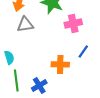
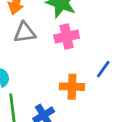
pink cross: (73, 23) -> (67, 37), moved

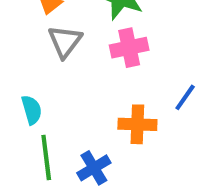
gray triangle: (25, 32) -> (65, 41), turned -45

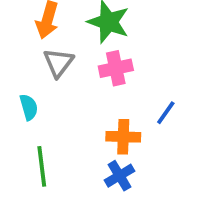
cyan semicircle: (32, 110) -> (29, 107), moved
blue cross: (94, 168) -> (120, 176), moved

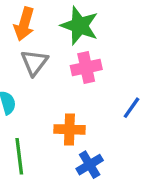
orange cross: (123, 137) -> (69, 129), moved

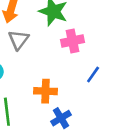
pink cross: (86, 68) -> (73, 41), moved

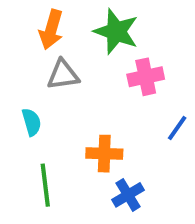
gray triangle: (19, 40) -> (63, 75), turned 45

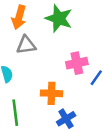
pink cross: (146, 77) -> (77, 63), moved

